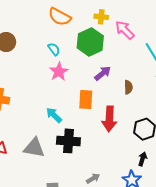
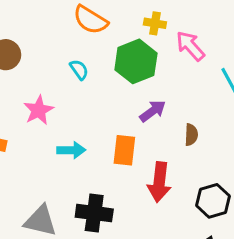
pink star: (59, 72) -> (39, 110), moved
cyan arrow: (54, 115) -> (71, 150), moved, turned 132

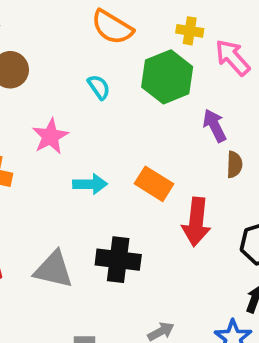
purple arrow: (153, 111) -> (215, 126), moved, turned -80
orange rectangle: (124, 150) -> (154, 184), turned -64

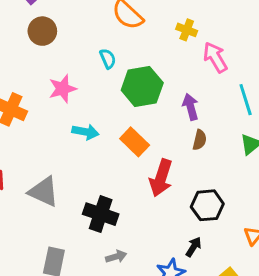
green hexagon: (167, 77) -> (142, 87), moved
black cross: (118, 260) -> (101, 214), moved

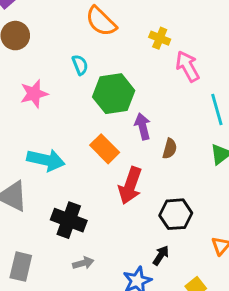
purple arrow: (191, 107) -> (143, 126), moved
cyan arrow: (85, 132) -> (46, 160), moved, size x1.4

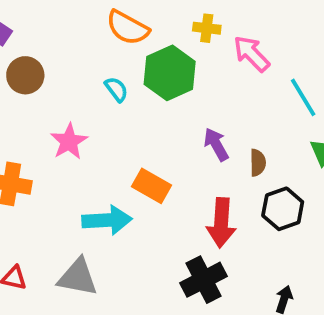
green hexagon: (114, 94) -> (170, 73), moved
orange rectangle: (105, 149) -> (152, 186), moved
black hexagon: (176, 214) -> (283, 209), moved
black cross: (69, 220) -> (204, 280), moved, turned -32

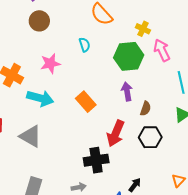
green hexagon: (170, 73) -> (129, 56), moved
cyan arrow: (107, 220) -> (40, 98), moved

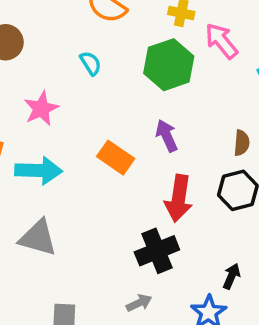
purple arrow: (127, 91) -> (167, 136), moved
brown semicircle: (146, 109) -> (242, 143), moved

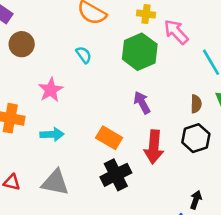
orange rectangle: (116, 158) -> (109, 138), moved
cyan arrow: (39, 171) -> (52, 134), size x0.7
black cross: (157, 251) -> (116, 175), moved

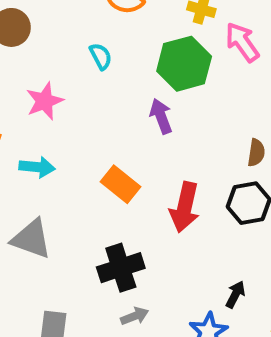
purple arrow: (142, 103) -> (161, 116), moved
black cross: (116, 175) -> (121, 268), moved

